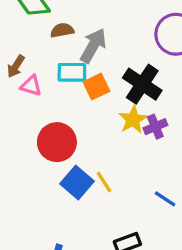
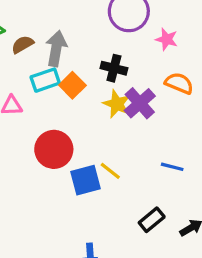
black cross: (142, 84) -> (114, 68), size x0.7
purple cross: (155, 127) -> (140, 103), size x1.4
blue square: (77, 182) -> (86, 180), turned -36

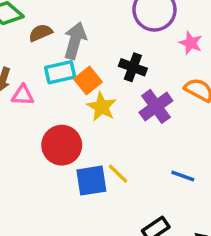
yellow star: (117, 104) -> (102, 107), moved

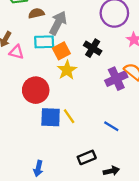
purple cross: (156, 106) -> (116, 79), moved

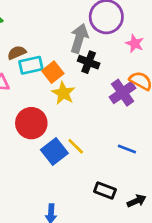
brown semicircle: (36, 13) -> (17, 53), moved
gray arrow: (58, 23) -> (79, 38), moved
blue square: (51, 117) -> (54, 151), turned -30
black rectangle: (87, 157) -> (105, 190), turned 54

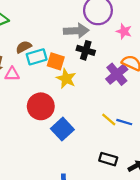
gray arrow: (79, 38) -> (76, 31), turned 75
orange square: (53, 72) -> (56, 61), turned -30
yellow line: (76, 146) -> (109, 119), moved

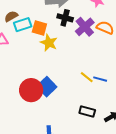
purple cross: (117, 74) -> (85, 27), moved
red circle: (41, 106) -> (31, 90), moved

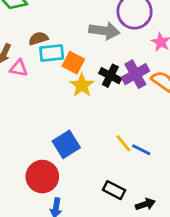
black cross: (65, 18) -> (110, 76), moved
red circle: (31, 90) -> (42, 177), moved

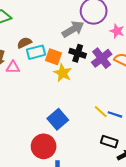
gray arrow: (104, 31) -> (73, 29), turned -30
black cross: (110, 76) -> (78, 53), moved
black rectangle: (114, 190) -> (109, 142), moved

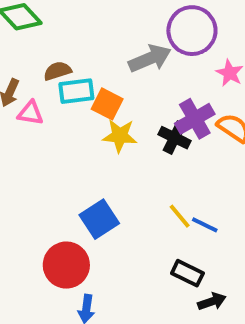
black cross: (78, 53) -> (175, 138), moved
yellow star: (63, 73) -> (120, 136), turned -30

